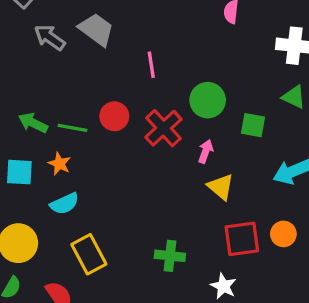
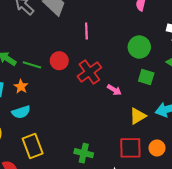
green circle: (208, 100) -> (139, 47), moved
pink arrow: (206, 151) -> (114, 90), turned 96
yellow triangle: (221, 187) -> (138, 116), moved, turned 42

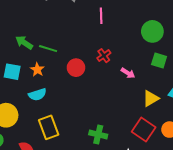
red circle: (59, 61) -> (76, 68), moved
red cross: (89, 72) -> (104, 56), size x0.6
red square: (130, 148) -> (144, 129), turned 35

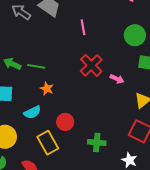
red cross: (104, 56) -> (91, 65), size x1.6
red circle: (76, 68) -> (65, 122), moved
orange star: (37, 70) -> (47, 89), moved

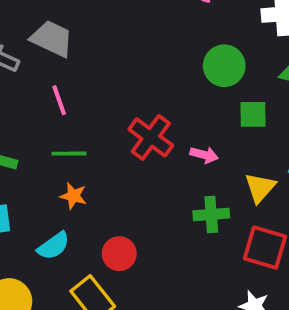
pink line: (83, 27) -> (59, 100), moved
green line: (36, 66) -> (69, 154), moved
green cross: (97, 143) -> (211, 214), moved

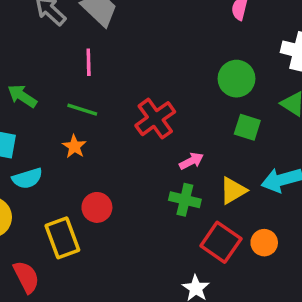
pink arrow: (204, 155) -> (191, 161), moved, turned -60
cyan semicircle: (53, 246) -> (27, 178), moved

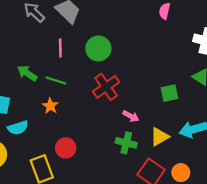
green circle: (236, 79) -> (98, 49), moved
green arrow: (22, 96) -> (27, 73), moved
green square: (247, 127) -> (169, 93), turned -30
pink arrow: (191, 161) -> (131, 116), turned 56

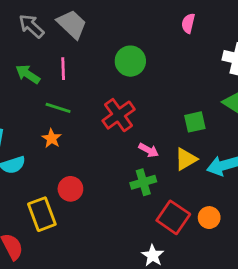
green circle: (98, 49) -> (130, 61), moved
green arrow: (27, 73) -> (28, 74), moved
yellow triangle: (160, 137) -> (186, 159), moved
green cross: (126, 143) -> (143, 182), turned -30

